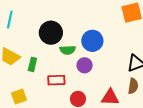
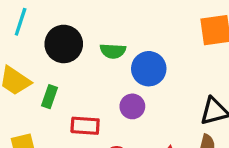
black circle: (51, 33) -> (64, 44), moved
green semicircle: (68, 50) -> (113, 51), moved

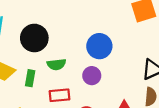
green semicircle: (113, 51) -> (56, 64), moved

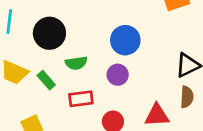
green rectangle: (30, 78) -> (46, 80), turned -49

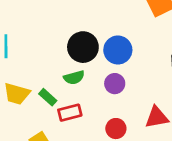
black circle: (49, 33) -> (83, 47), moved
red rectangle: (81, 99) -> (70, 113), moved

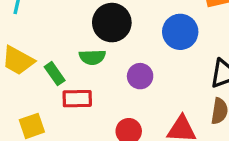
blue circle: (118, 50) -> (180, 32), moved

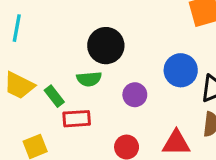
blue circle: (180, 32) -> (181, 70), moved

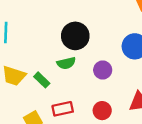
red rectangle: (77, 119) -> (63, 109), moved

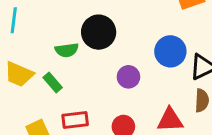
green semicircle: (66, 63) -> (67, 50), moved

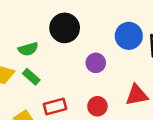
green semicircle: (67, 50) -> (28, 49), moved

